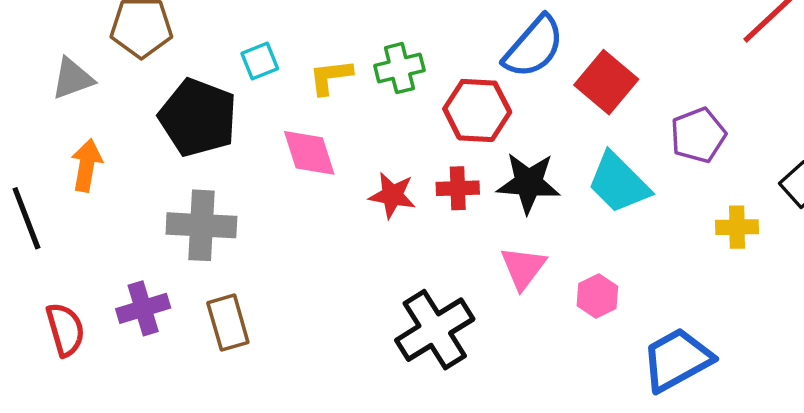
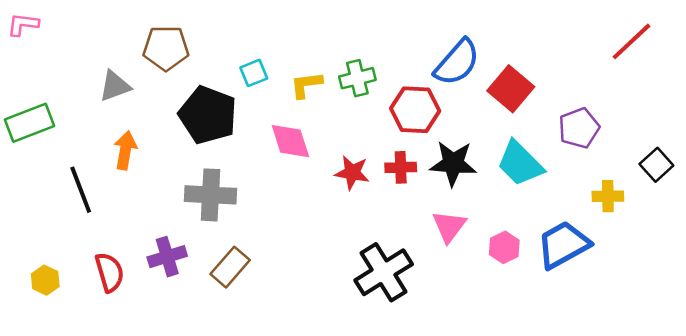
brown rectangle: (228, 323) -> (230, 267), turned 57
blue trapezoid: (677, 360) -> (563, 245), moved

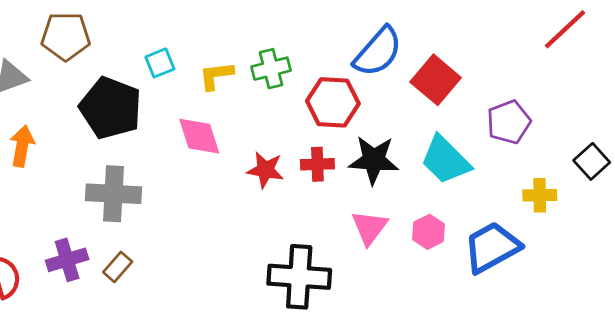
pink hexagon: (504, 247) -> (429, 232), moved
brown rectangle: (230, 267) -> (118, 267), moved, size x0.7
black cross: (384, 272) -> (299, 277), turned 36

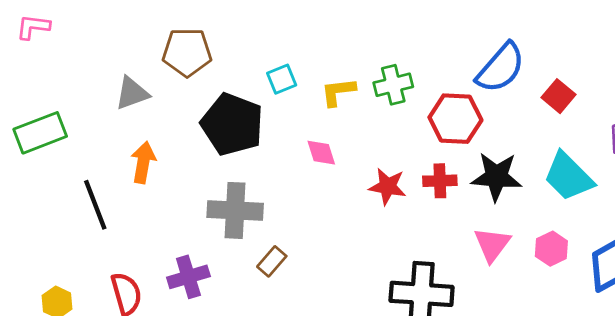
red square: (436, 80) -> (559, 96), size x0.7
pink diamond: (199, 136) -> (321, 153), size x0.7
brown rectangle: (118, 267) -> (272, 261), moved

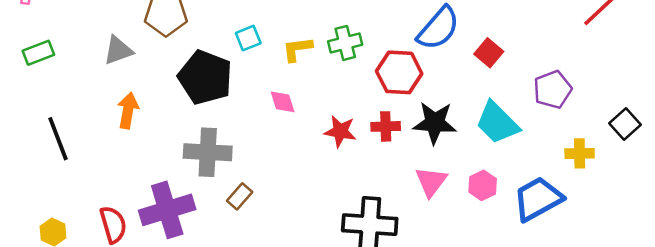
green rectangle: (40, 133) -> (38, 53), moved, size x0.7
black line: (95, 205) -> (58, 139), moved
purple cross: (188, 277) -> (167, 210), size x1.5

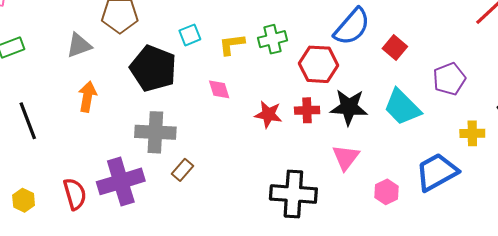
pink hexagon: (483, 185) -> (387, 192), moved

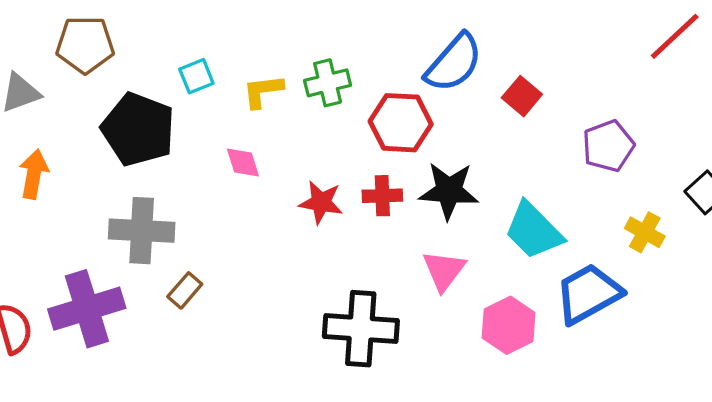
cyan trapezoid: (402, 107) -> (534, 231), moved
yellow cross: (472, 133) -> (645, 232), turned 30
pink hexagon: (387, 192) -> (509, 325), size x1.4

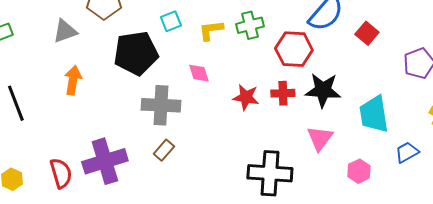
black pentagon: (138, 129) -> (136, 53), turned -30
gray cross: (142, 231) -> (161, 105), moved
cyan trapezoid: (534, 231) -> (374, 114), turned 36
blue trapezoid: (588, 294) -> (407, 152), size x0.6
pink hexagon: (509, 325) -> (359, 171), size x0.7

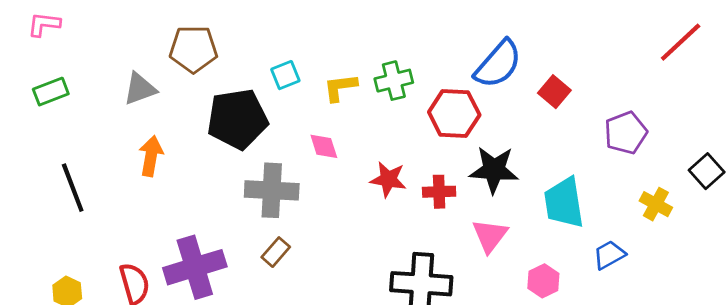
red cross: (283, 93) -> (439, 192), moved

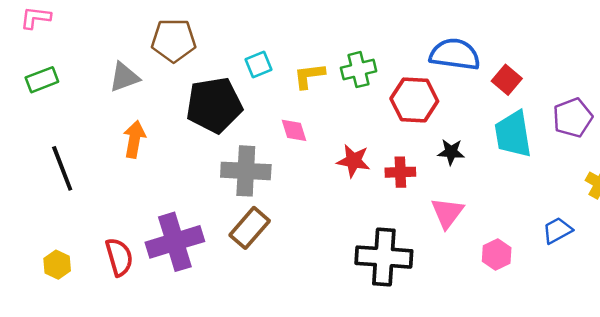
blue semicircle: (498, 64) -> (455, 54), turned -123
black star: (494, 170) -> (451, 152), size x0.6
cyan trapezoid: (564, 203) -> (513, 134), moved
brown rectangle: (276, 252) -> (250, 228), size x1.5

